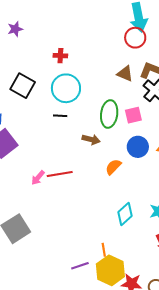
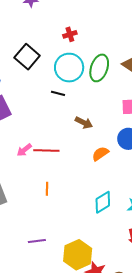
red cross: (60, 56) -> (70, 34), turned -32
green ellipse: (109, 114) -> (99, 68), moved
orange line: (104, 250) -> (47, 189), moved
purple line: (80, 266) -> (37, 241), moved

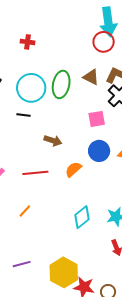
red cross: (70, 34) -> (28, 42), moved, turned 32
red line: (46, 150) -> (35, 173), moved
orange line: (47, 189) -> (25, 211), turned 48

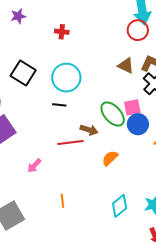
green ellipse: (61, 84) -> (113, 114), moved, turned -52
blue circle: (99, 151) -> (138, 124), moved
red line: (35, 173) -> (70, 142), moved
orange line: (25, 211) -> (62, 201), turned -48

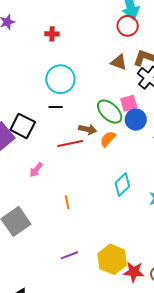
black square: (23, 73) -> (23, 126), moved
orange semicircle: (110, 158) -> (108, 139), moved
cyan diamond: (120, 206) -> (122, 185), moved

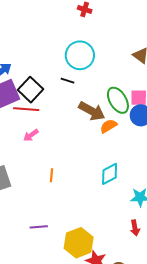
brown arrow: (88, 129) -> (92, 111), size x1.5
red line: (70, 143) -> (26, 109), moved

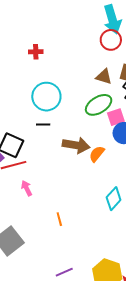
green ellipse: (118, 100) -> (99, 105), moved, turned -72
pink arrow: (31, 135) -> (27, 188), turned 119

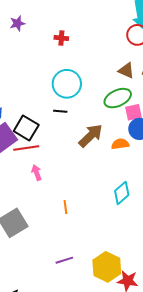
brown arrow: (76, 145) -> (91, 136), turned -60
orange semicircle: (97, 154) -> (120, 144), moved, turned 36

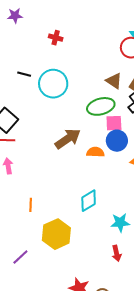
black line: (60, 111) -> (24, 74), moved
purple line: (64, 260) -> (20, 257), turned -36
yellow hexagon: (107, 267) -> (56, 234), moved

